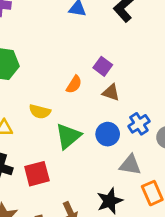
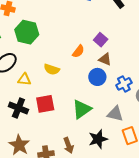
blue circle: (108, 134) -> (97, 77), moved
green triangle: (68, 136) -> (82, 109), moved
red square: (37, 174) -> (45, 104), moved

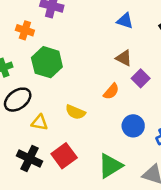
brown triangle: (105, 59) -> (124, 58), moved
red square: (45, 104) -> (64, 156), turned -30

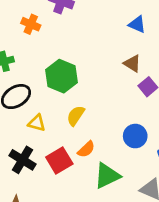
green hexagon: (47, 62) -> (62, 76), moved
orange semicircle: (111, 91) -> (86, 149), moved
yellow semicircle: (75, 112) -> (76, 116), turned 96

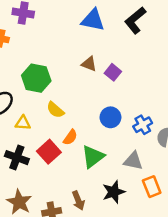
blue triangle: (137, 24) -> (93, 20), size x1.5
brown triangle: (132, 63) -> (89, 64), moved
yellow semicircle: (76, 116) -> (55, 110), turned -72

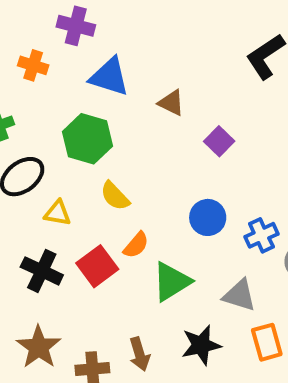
blue triangle: (93, 20) -> (109, 77), moved
brown triangle: (89, 64) -> (171, 103), moved

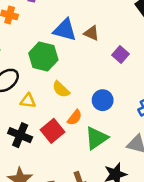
blue triangle: (109, 77) -> (65, 30), moved
blue circle: (208, 217) -> (103, 100), moved

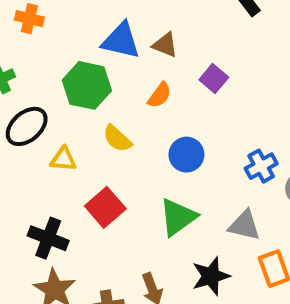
orange semicircle: (75, 117) -> (159, 95), moved
black cross: (20, 135) -> (48, 238), moved

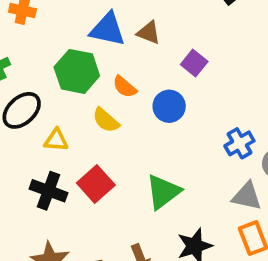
orange semicircle: (159, 95) -> (125, 87), moved, turned 95
blue circle: (186, 155) -> (169, 106), moved
gray triangle: (244, 225) -> (247, 196), moved
black cross: (48, 238) -> (48, 191), moved

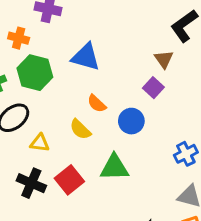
brown triangle: (149, 33) -> (164, 59), moved, turned 30
green hexagon: (77, 71) -> (35, 73), moved
green triangle: (163, 192) -> (114, 167), moved, turned 32

